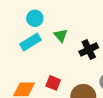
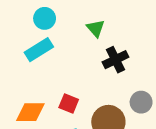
green triangle: (61, 36) -> (96, 28), moved

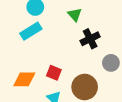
gray circle: (141, 102) -> (111, 63), moved

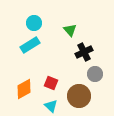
gray circle: (111, 63) -> (95, 74), moved
orange diamond: (24, 79) -> (24, 89), turned -30

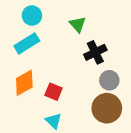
orange diamond: (24, 89) -> (24, 83), moved
brown circle: (79, 96) -> (107, 108), moved

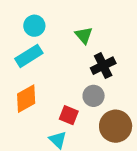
gray circle: (109, 80) -> (94, 96), moved
red square: (53, 92) -> (69, 115), moved

